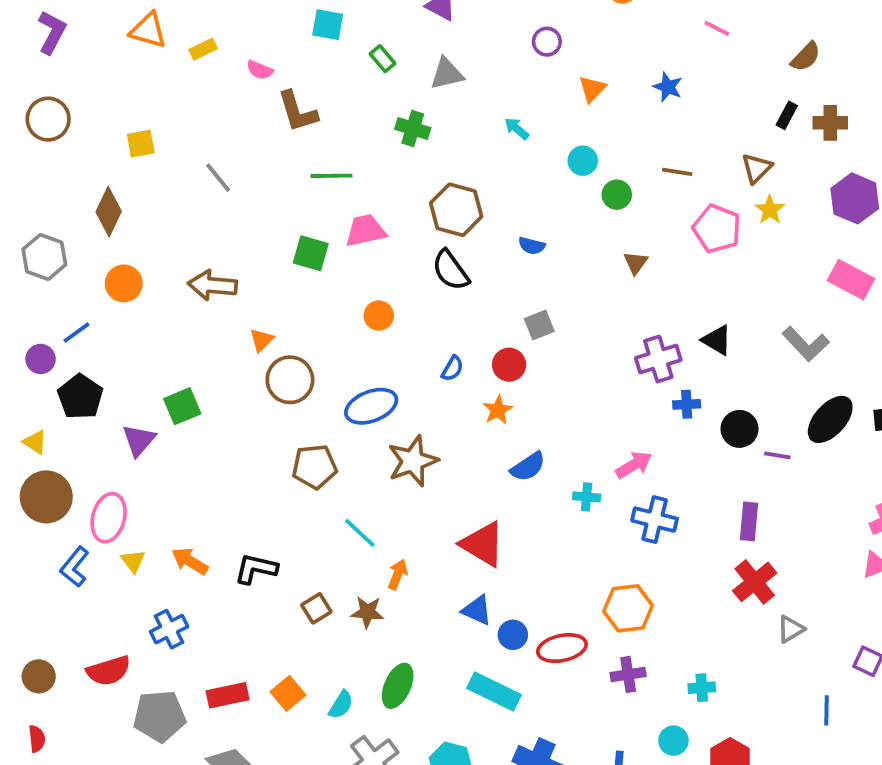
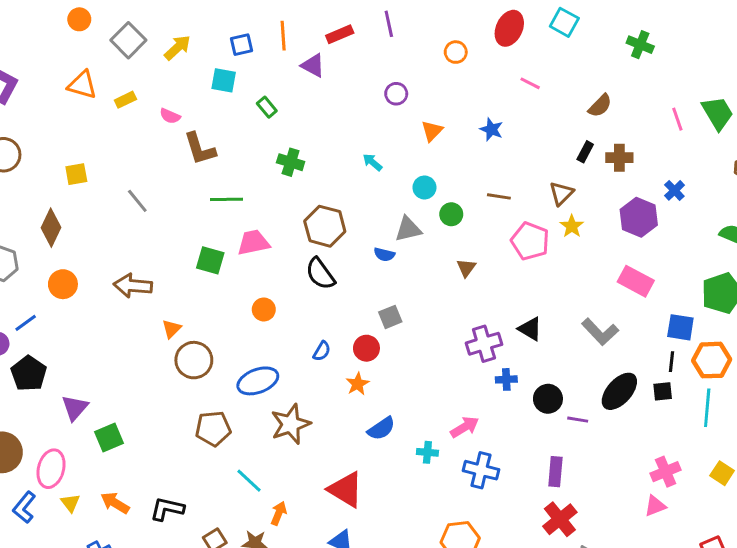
gray triangle: (447, 74) -> (408, 229), moved
green square: (182, 406) -> (109, 437), moved

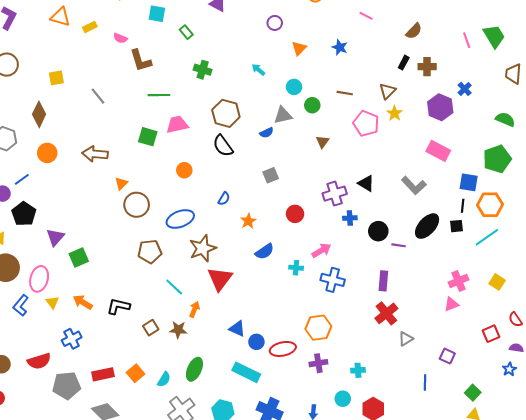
blue semicircle: (384, 254) -> (267, 133), turned -40
red circle: (366, 348) -> (295, 214), moved
cyan line: (707, 408) -> (487, 237), turned 50
red triangle: (346, 490) -> (220, 279), moved, turned 36

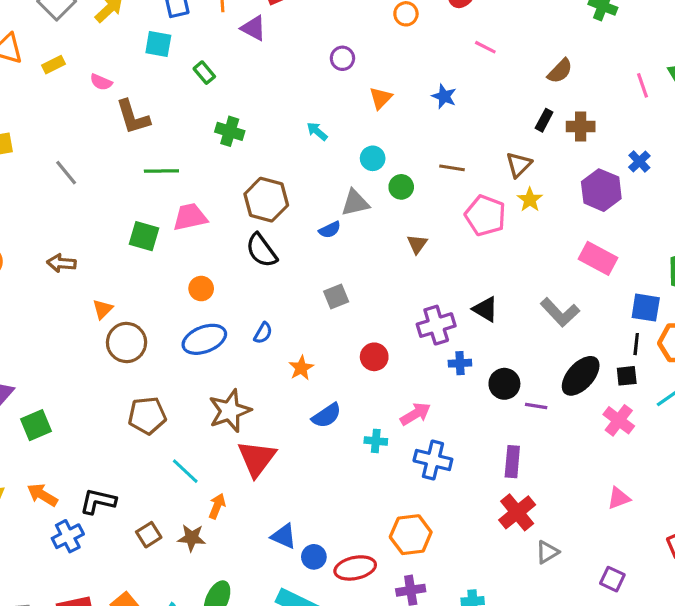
brown arrow: (95, 154) -> (61, 263), size x0.7
blue ellipse: (180, 219) -> (204, 339), moved
pink cross: (459, 281) -> (619, 420), moved, turned -30
blue cross: (72, 339) -> (68, 536), moved

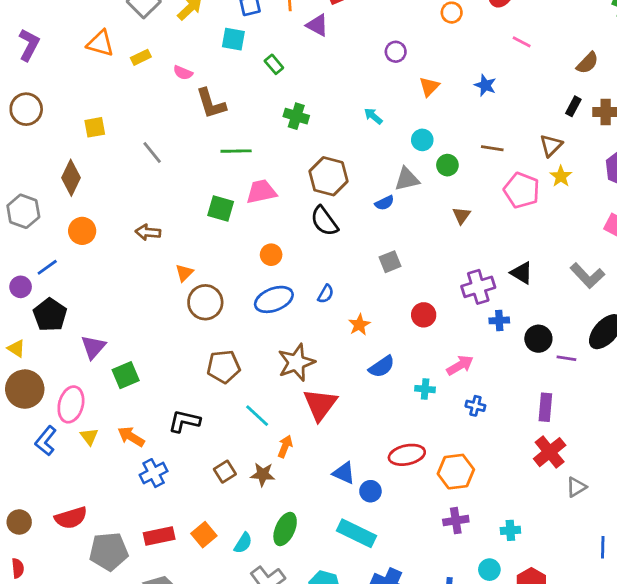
blue cross: (433, 460) -> (475, 406), size x0.6
black L-shape: (98, 501) -> (184, 421), moved
red ellipse: (355, 568) -> (407, 455), moved

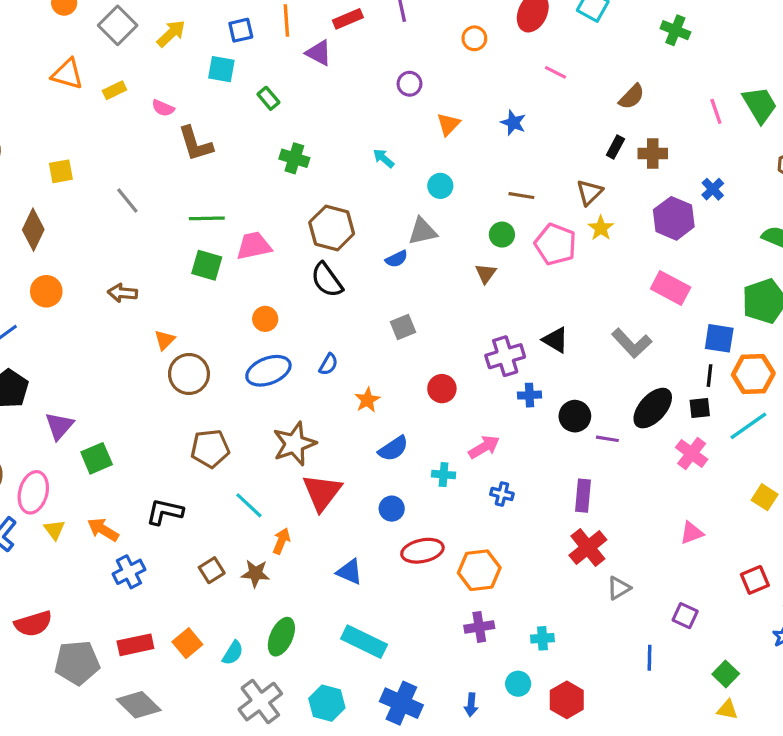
green line: (236, 151) -> (207, 218), moved
green circle: (447, 165) -> (502, 235), moved
blue circle: (370, 491) -> (392, 509), moved

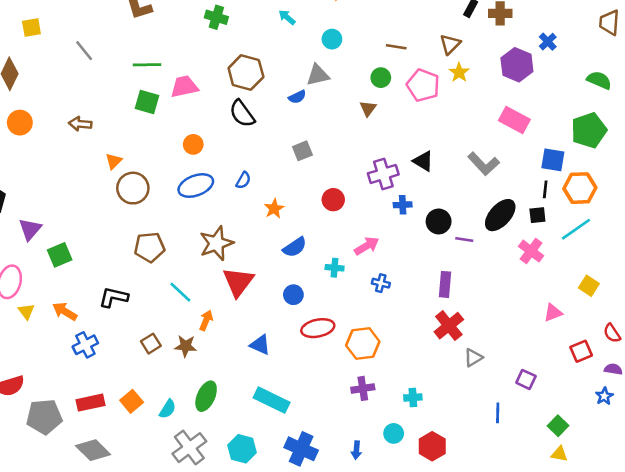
pink triangle: (692, 533) -> (553, 313), moved

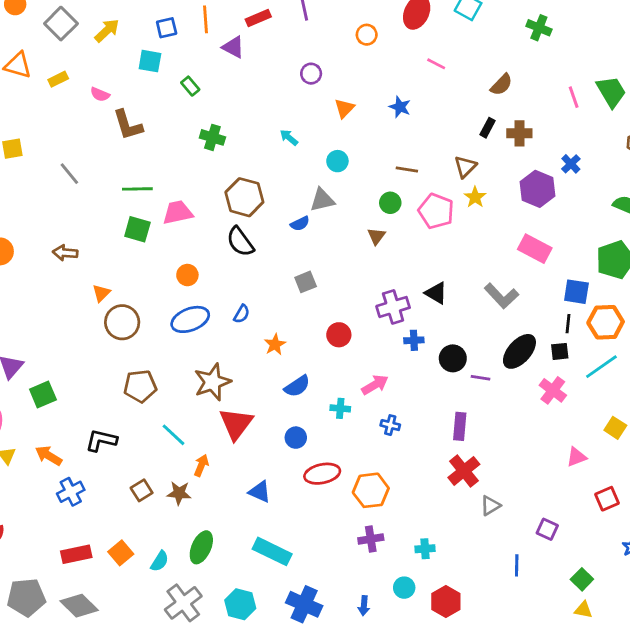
gray pentagon: (44, 417) -> (26, 597), moved

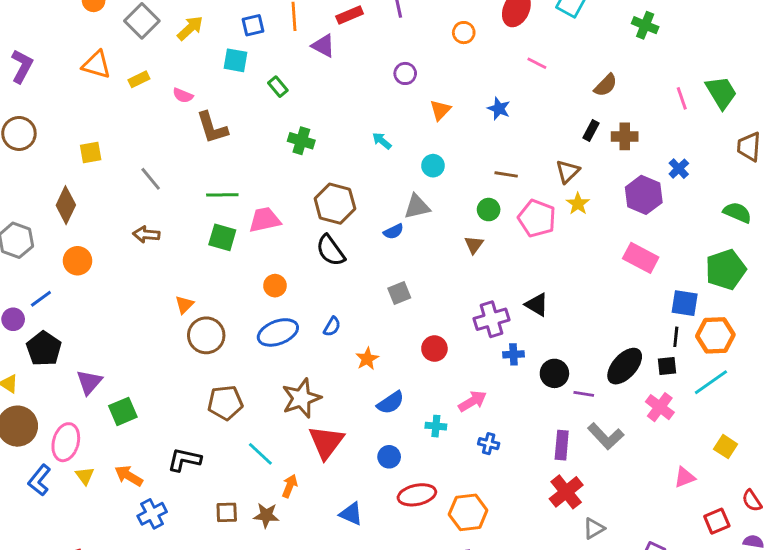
brown arrow: (65, 253) -> (146, 234), moved
gray L-shape: (501, 296) -> (606, 436), moved
brown square: (142, 490) -> (227, 512), turned 30

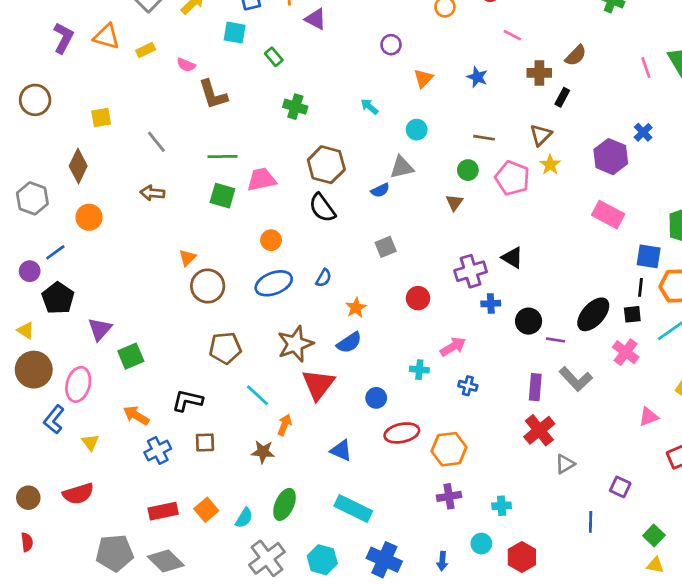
purple L-shape: (22, 66) -> (63, 38), moved
brown cross: (625, 136) -> (539, 73), moved
blue semicircle: (391, 403) -> (349, 343), moved
yellow triangle: (85, 476) -> (90, 442), moved
brown square: (227, 512) -> (205, 442), moved

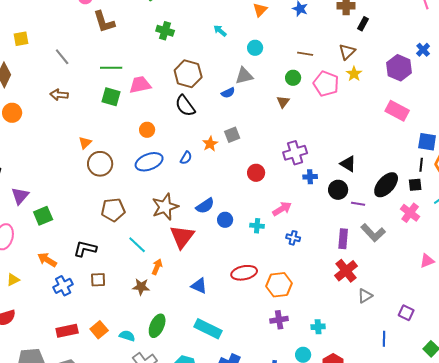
black triangle: (512, 258) -> (348, 164), moved
orange star: (356, 308) -> (210, 144), moved
blue circle: (376, 398) -> (225, 220), moved
yellow triangle: (90, 442) -> (13, 280), turned 40
cyan semicircle: (244, 518) -> (127, 336), turned -105

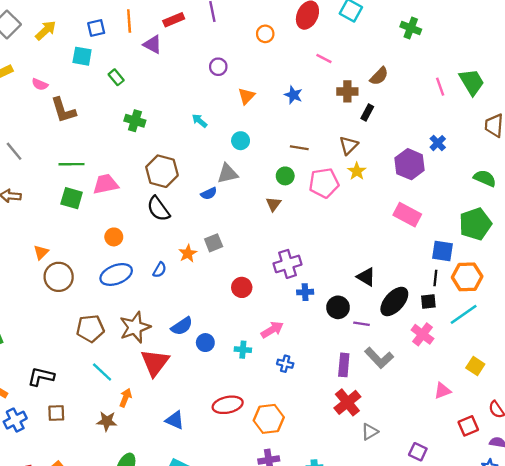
pink pentagon: (326, 84) -> (324, 183), turned -30
black triangle: (348, 164) -> (366, 277), moved
brown pentagon: (113, 210) -> (90, 328), moved

